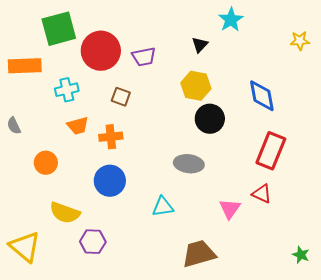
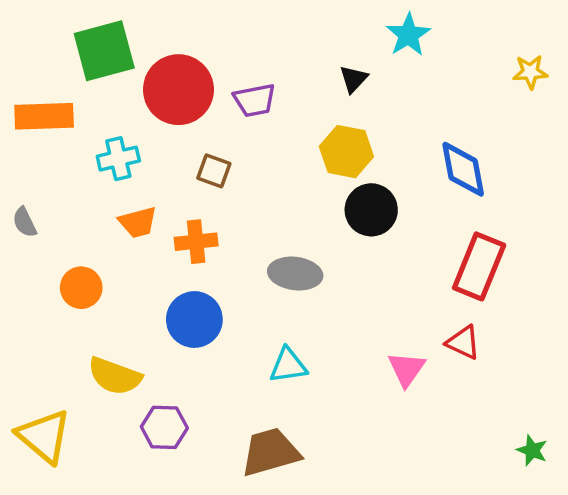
gray ellipse: (189, 164) -> (295, 274), moved
brown trapezoid: (199, 254) -> (270, 452), moved

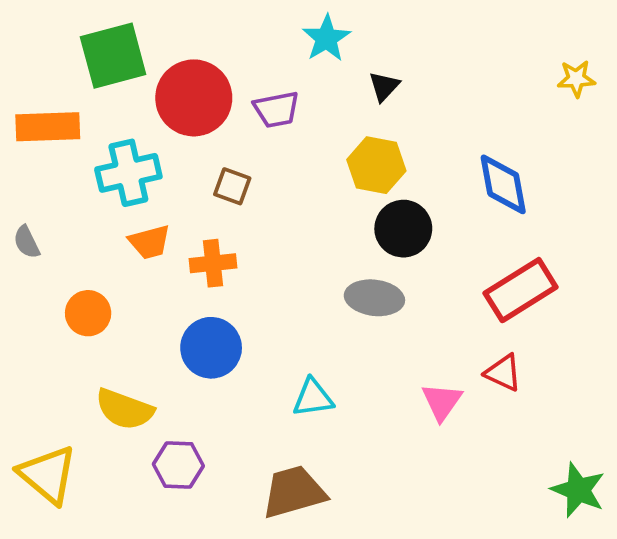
cyan star: (408, 35) -> (326, 38), moved
cyan cross: (118, 159) -> (128, 173), size x1.4
red rectangle: (479, 266) -> (521, 290), turned 36
gray ellipse: (295, 274) -> (374, 298), moved
green star: (532, 450) -> (578, 490), size x1.6

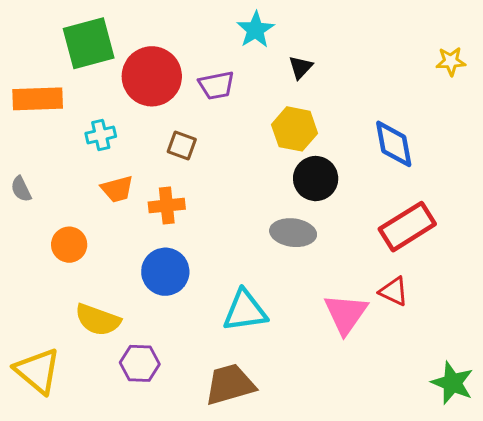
cyan cross: (128, 173) -> (101, 135), size x0.6
cyan triangle: (313, 398) -> (245, 311), size x1.4
pink triangle: (442, 402) -> (346, 314), size x1.4

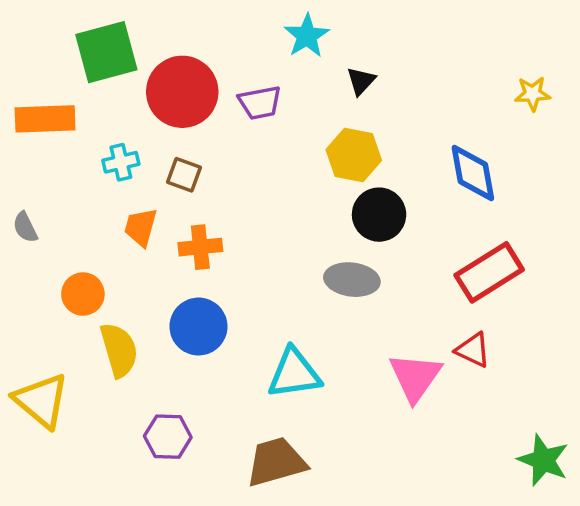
yellow star: (451, 61) -> (532, 94), moved
brown square: (182, 145) -> (184, 175), moved
orange trapezoid: (117, 189) -> (141, 227), turned 120
yellow semicircle: (98, 320) -> (119, 350), moved, turned -126
yellow triangle: (38, 371) -> (41, 401), moved

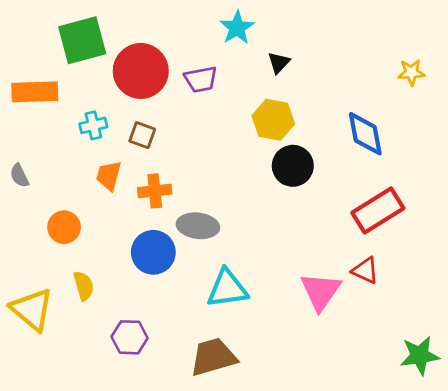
gray ellipse: (352, 280) -> (198, 226), moved
yellow semicircle: (119, 350) -> (84, 286), moved, size x0.7
green star: (543, 460) -> (420, 355), turned -30

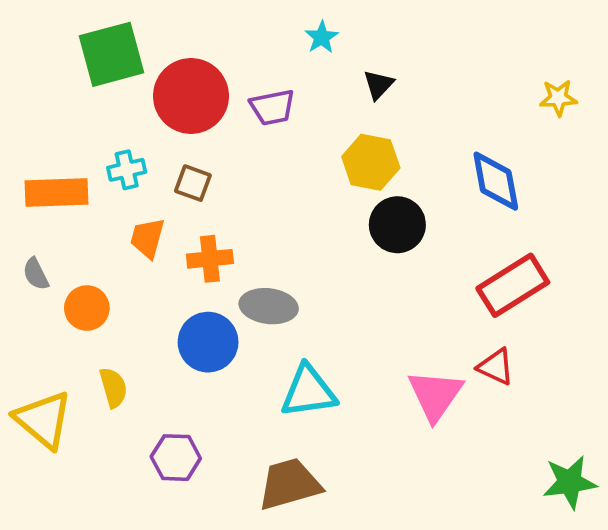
cyan star: (237, 28) -> (322, 37), size x0.7
orange rectangle: (35, 92) -> (57, 193), moved
gray semicircle: (19, 176) -> (36, 274), moved

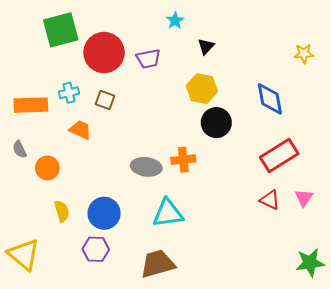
orange trapezoid: (147, 238) -> (80, 130), turned 100
orange cross: (210, 259) -> (183, 160), moved
blue circle: (208, 342) -> (104, 213), moved
pink triangle: (435, 395) -> (304, 198), moved, size x0.6
yellow triangle: (43, 420) -> (24, 254), moved

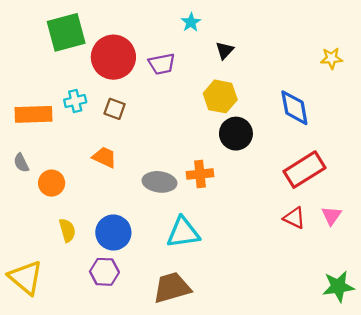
orange trapezoid: (80, 130) -> (104, 157), moved

